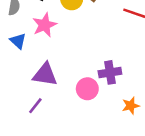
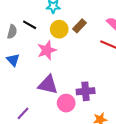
pink star: (45, 25) -> (47, 50), moved
purple triangle: (45, 75) -> (48, 85), moved

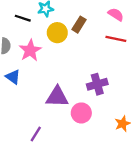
black line: (30, 25) -> (23, 18), moved
pink star: (47, 50) -> (30, 50), moved
purple cross: (86, 91) -> (97, 84), moved

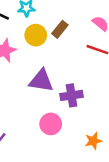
purple triangle: (57, 97) -> (41, 81), moved

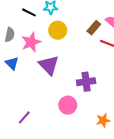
brown rectangle: (60, 29) -> (94, 28), moved
purple triangle: (41, 81) -> (49, 65), moved, turned 35

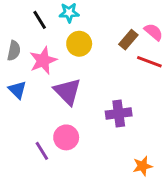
black line: (29, 12) -> (40, 20), turned 32
pink circle: (68, 105) -> (66, 137), moved
purple line: (24, 117) -> (42, 151), moved, turned -72

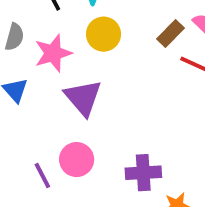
purple cross: (119, 114) -> (143, 173), moved

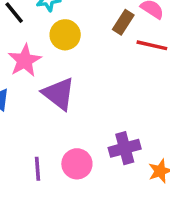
pink circle: (77, 160) -> (77, 164), moved
purple line: (42, 175) -> (37, 169), turned 35

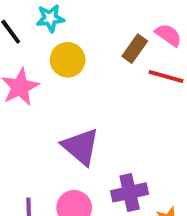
purple triangle: (59, 94) -> (81, 147), moved

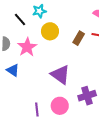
brown rectangle: (135, 49) -> (79, 38), moved

